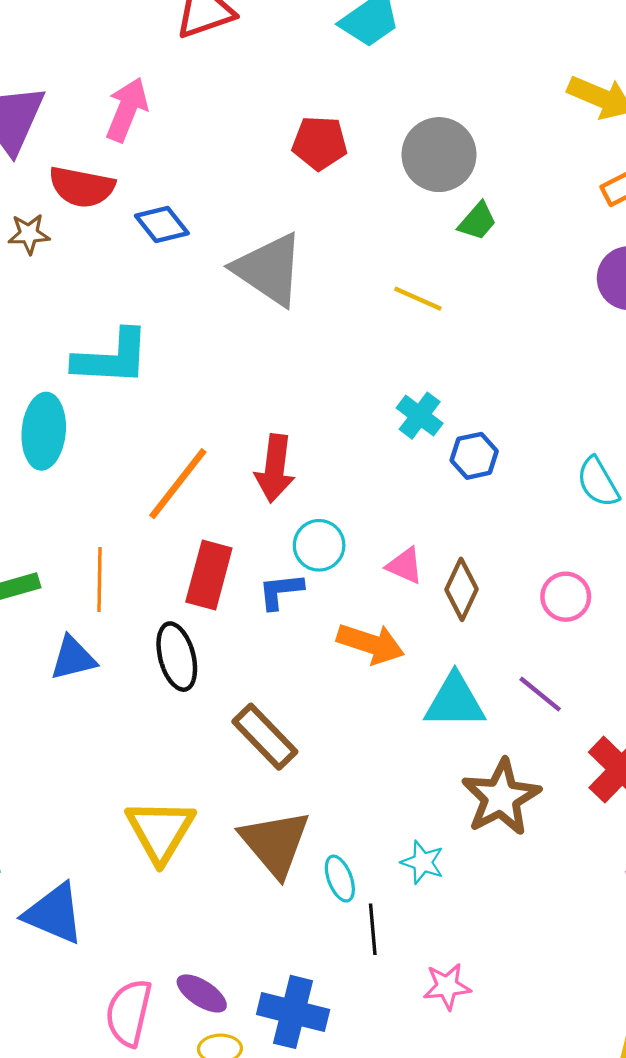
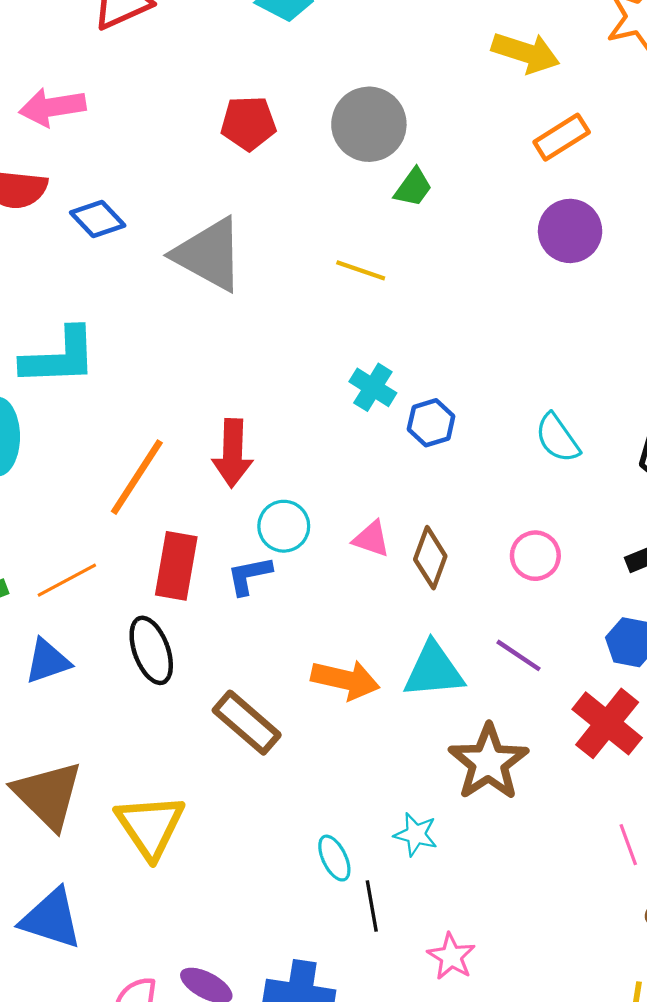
pink arrow: (127, 110) -> (52, 107), turned -116
orange line: (99, 580) -> (67, 580), turned 66
orange arrow: (371, 644) -> (345, 680), moved
brown triangle: (275, 843) -> (48, 795), moved
pink star: (447, 986) -> (451, 956), turned -30

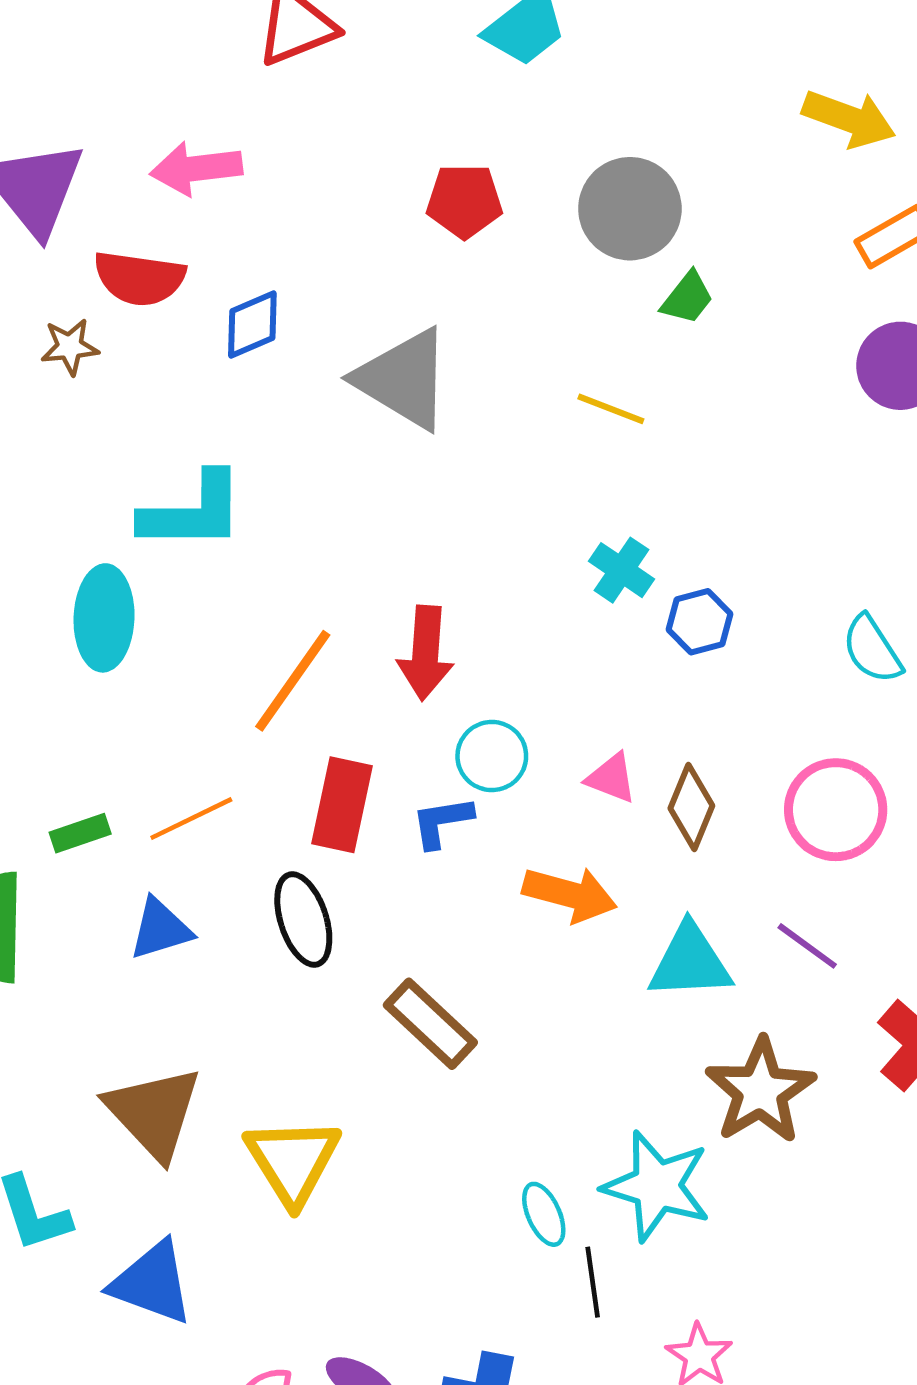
blue diamond: (98, 219) -> (252, 324), turned -72
pink circle: (535, 556) -> (836, 810), size x1.5
orange arrow: (345, 680) -> (570, 894), moved
cyan star: (416, 834) -> (657, 1186), size x1.8

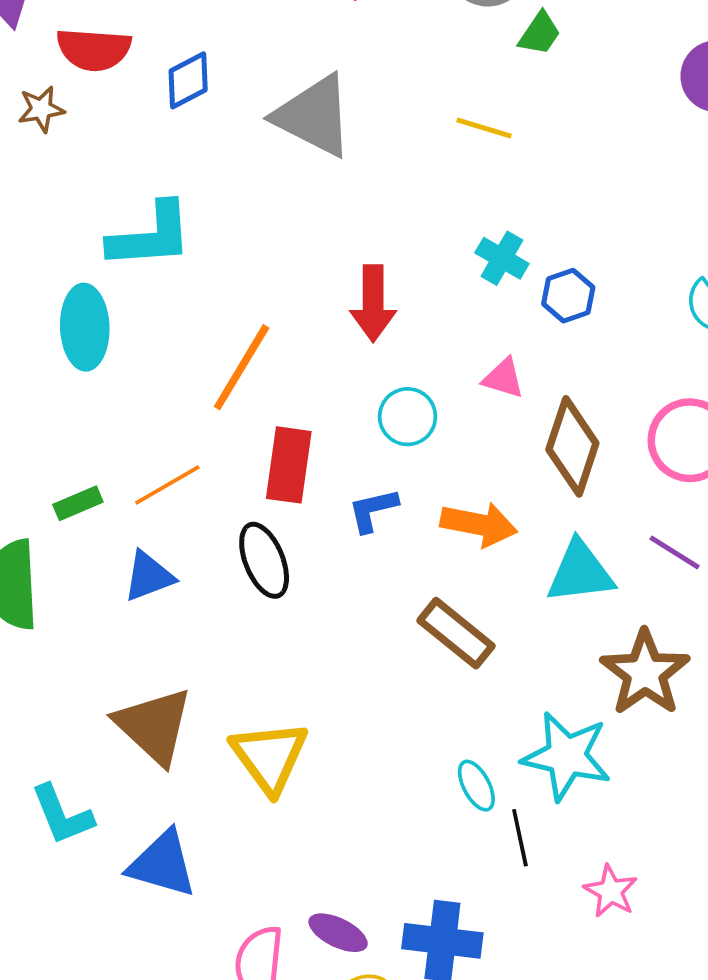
red arrow: (425, 653) -> (373, 303), moved
pink triangle: (611, 778) -> (503, 378), moved
brown diamond: (691, 807) -> (572, 446), size x1.4
blue L-shape: (442, 822) -> (373, 510), moved
brown rectangle: (430, 1024) -> (456, 633), moved

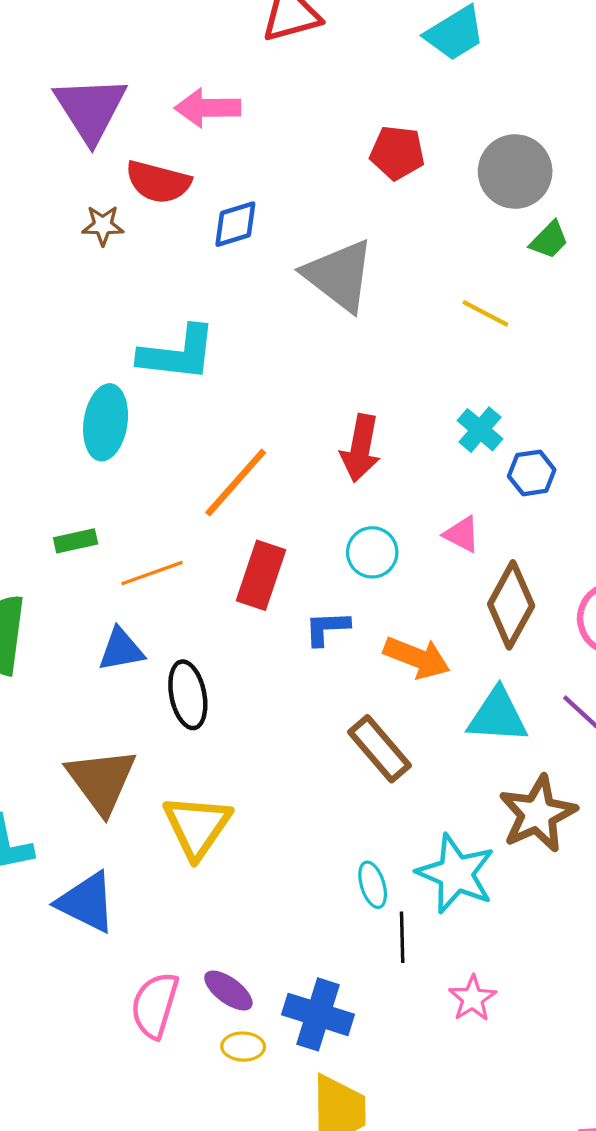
green rectangle: (78, 503) -> (76, 541), moved
black ellipse: (264, 560) -> (188, 695), moved

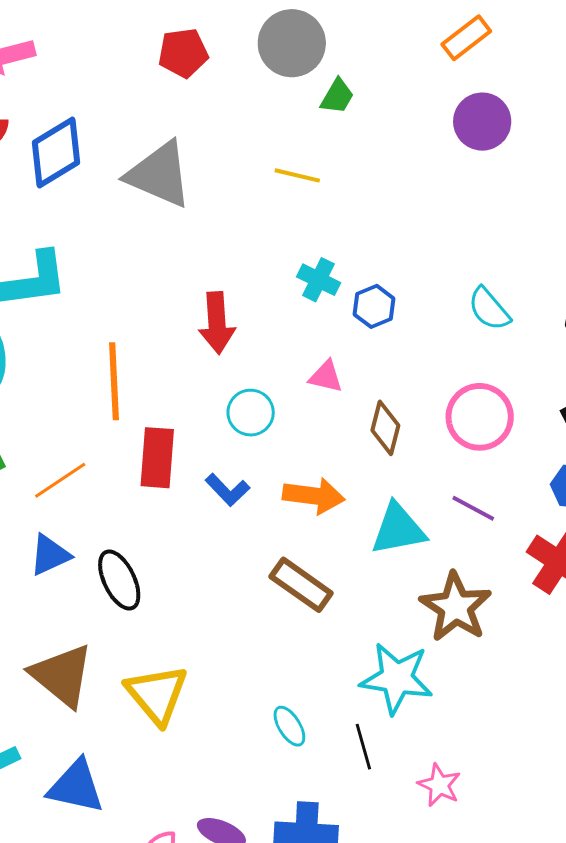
blue diamond: (235, 224) -> (56, 152), size x1.5
orange line: (236, 483) -> (114, 381), turned -30
brown diamond: (511, 605) -> (385, 428), size x0.7
blue L-shape: (327, 628) -> (227, 490), turned -117
cyan ellipse: (373, 885) -> (289, 726), moved

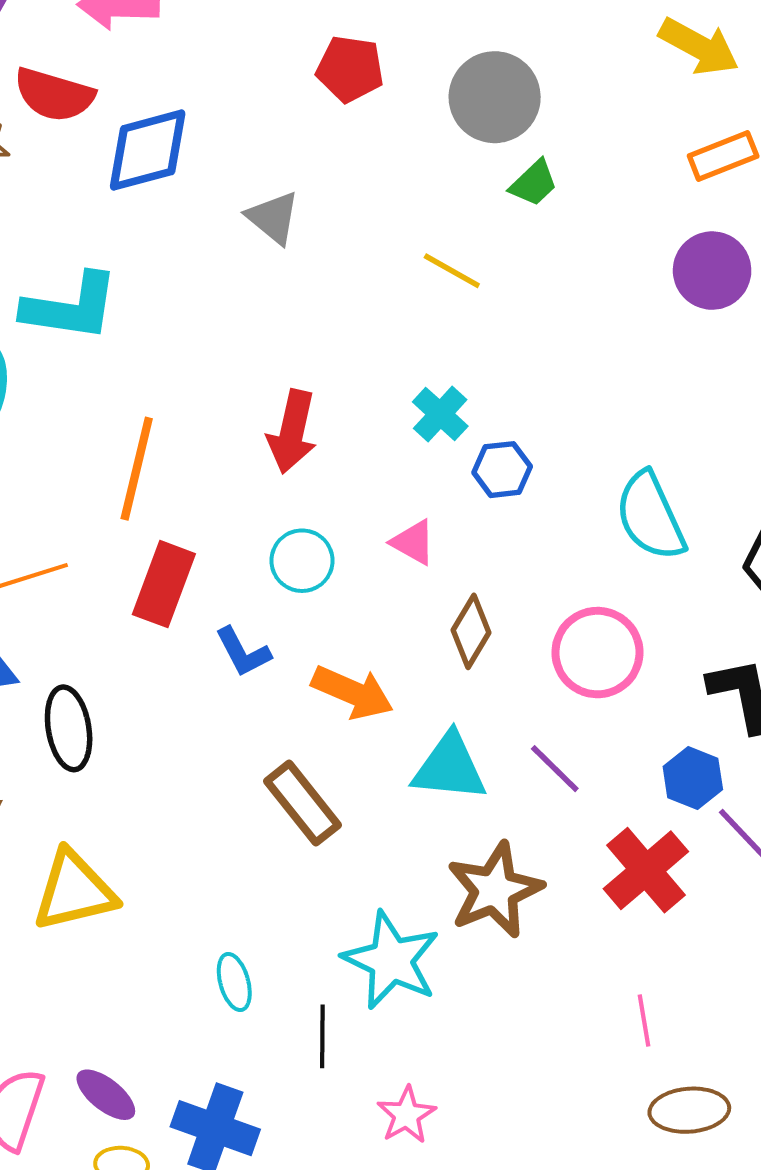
gray triangle: (159, 175) -> (273, 218), size x0.6
cyan semicircle: (489, 309) -> (650, 516), size x1.4
yellow triangle: (157, 694) -> (74, 891), turned 40

